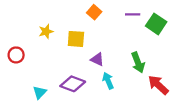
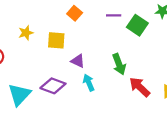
cyan triangle: (40, 92) -> (19, 95), size x1.6

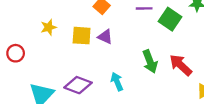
purple triangle: (78, 61) -> (105, 37), moved
red arrow: (140, 87) -> (181, 65), moved

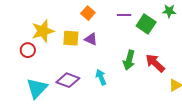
yellow star: (49, 27) -> (43, 31), size x1.6
red circle: (16, 53) -> (28, 50), moved
green arrow: (150, 61) -> (129, 60), turned 36

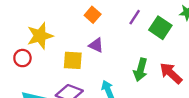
purple line: (124, 15) -> (135, 17), turned -56
yellow square: (71, 38) -> (73, 60), moved

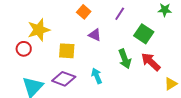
green square: (160, 28) -> (144, 34), moved
purple triangle: (96, 45) -> (95, 35), moved
green arrow: (141, 70) -> (125, 59), turned -36

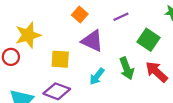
purple line: (120, 14) -> (121, 17), turned 32
purple triangle: (95, 35) -> (92, 41), size x1.5
cyan arrow: (97, 76) -> (97, 76), moved, turned -119

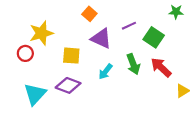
purple line: (121, 17) -> (129, 26), moved

